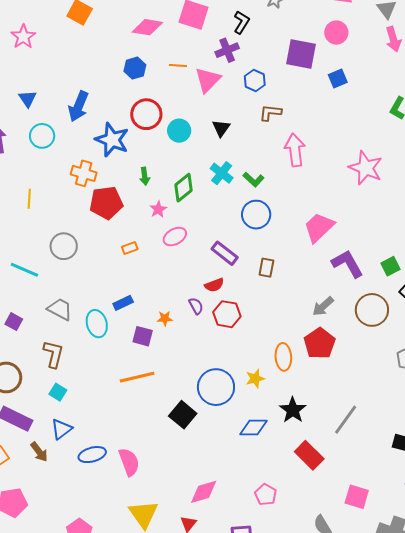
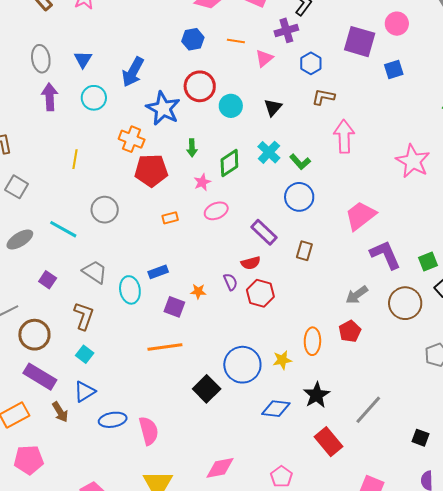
pink triangle: (208, 80) -> (264, 58), size x0.7
red pentagon: (320, 343) -> (350, 331), size x0.7

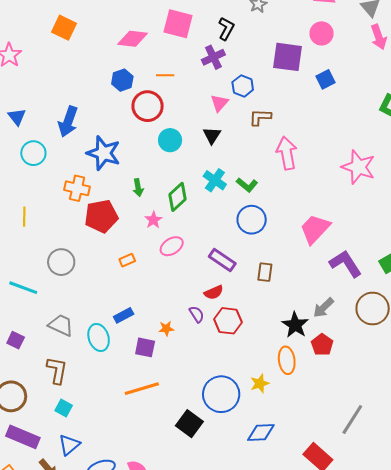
pink triangle: (264, 58) -> (219, 103), moved
red circle: (200, 86) -> (148, 106), moved
black star: (317, 395) -> (295, 325), moved

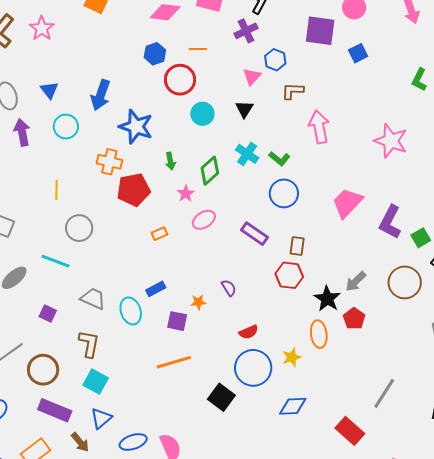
gray circle: (61, 262) -> (79, 228), moved
purple L-shape: (346, 264) -> (390, 222), moved, turned -120
red semicircle: (214, 292) -> (249, 332), moved
red hexagon: (228, 321) -> (289, 275), moved
cyan square: (64, 408) -> (96, 381), size x1.4

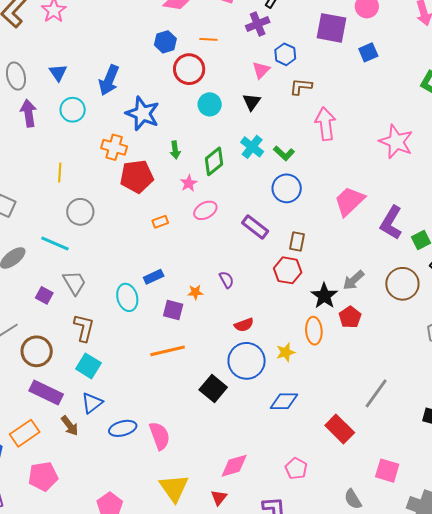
gray trapezoid: (93, 299) -> (74, 283), moved, turned 32

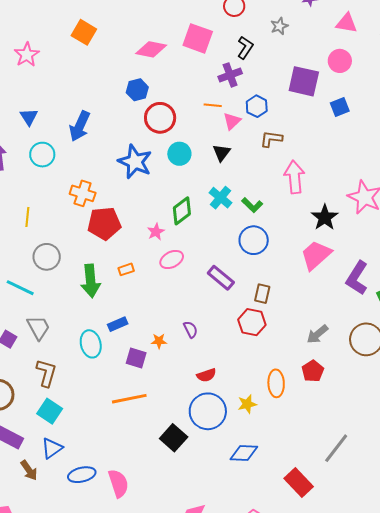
orange line: (208, 39) -> (213, 105), moved
blue star: (143, 114) -> (135, 162), moved
green arrow: (175, 150) -> (91, 281), moved, size x1.8
black star: (324, 296) -> (325, 217), moved

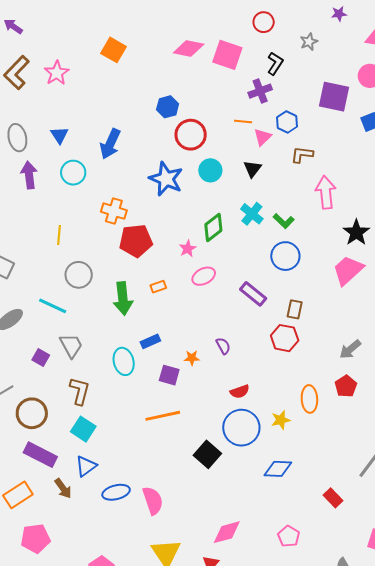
pink diamond: (151, 49) -> (189, 49), moved
red rectangle: (299, 482) -> (333, 498), size x0.7

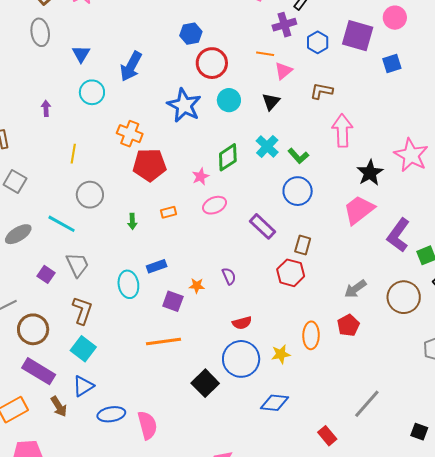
blue hexagon: (287, 122) -> (318, 42), moved
gray ellipse: (17, 138) -> (40, 32), moved
purple arrow: (29, 175) -> (46, 108), moved, size x0.6
green arrow: (123, 298) -> (132, 221), size x0.5

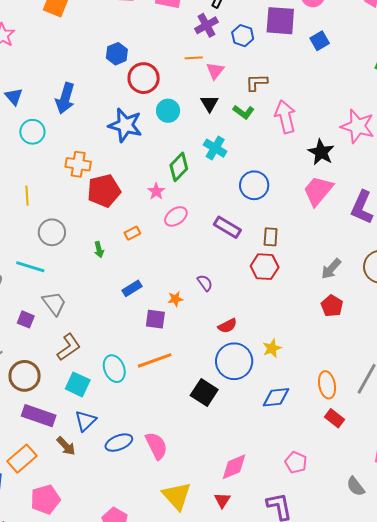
green L-shape: (298, 156) -> (244, 112), moved
cyan ellipse: (128, 284) -> (114, 369), moved
brown L-shape: (82, 311) -> (69, 347), turned 48
orange ellipse: (311, 335) -> (327, 385), moved

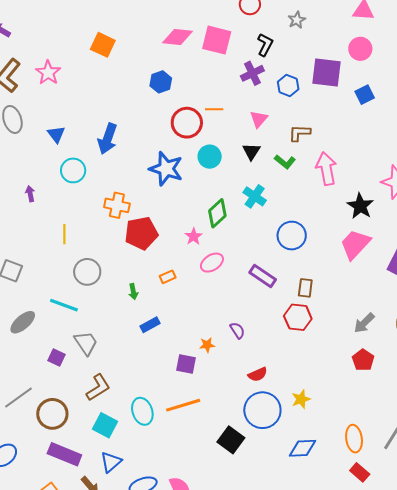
blue hexagon: (117, 54) -> (161, 82), moved
orange line: (194, 58) -> (214, 109), moved
blue rectangle: (132, 288) -> (150, 325), moved

